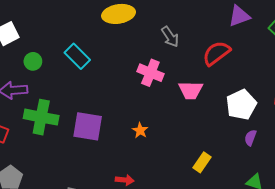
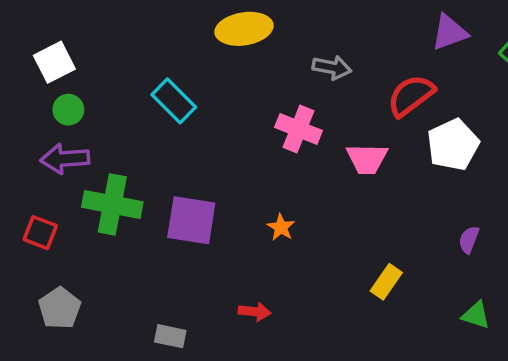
gray arrow: (170, 37) -> (332, 67), turned -45
green circle: (33, 61) -> (68, 110), moved
white pentagon: (241, 105) -> (453, 145), moved

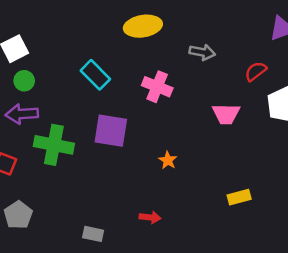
red semicircle: (411, 96) -> (256, 71), size x0.7
pink cross: (298, 129) -> (157, 87), moved
purple square: (191, 220) -> (111, 131), moved
yellow rectangle: (386, 282) -> (239, 197), turned 40

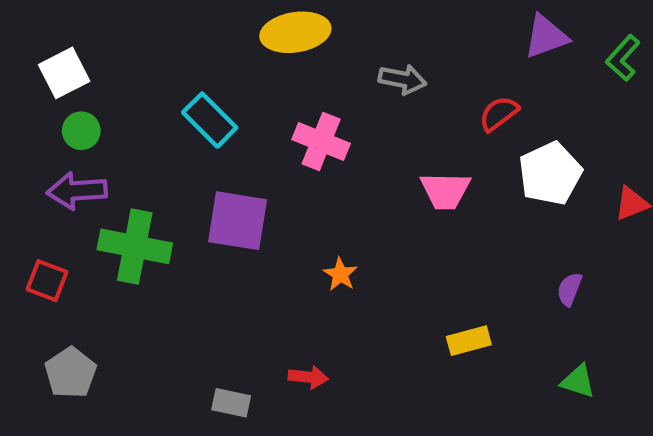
gray rectangle: (93, 234) -> (231, 403), moved

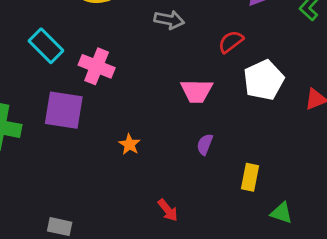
pink cross: (321, 141) -> (97, 66), moved
purple semicircle: (569, 289) -> (205, 144), moved
yellow rectangle: (469, 341) -> (250, 177), moved, turned -64
red arrow: (308, 377) -> (168, 210), moved, turned 45

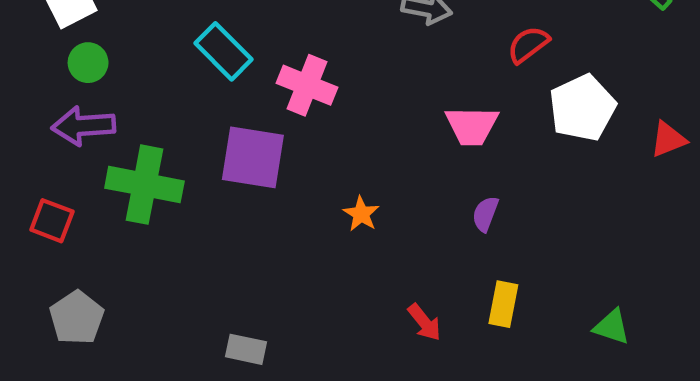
yellow rectangle: (250, 177) -> (503, 304), moved

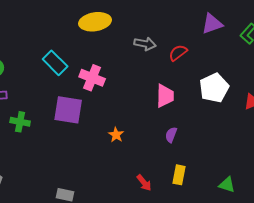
red semicircle: (528, 45) -> (178, 53), moved
pink trapezoid: (472, 126) -> (165, 96), turned -90
green cross: (144, 185) -> (20, 122), size x0.6

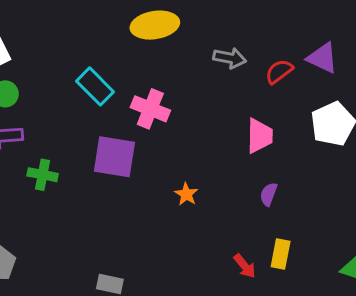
purple triangle: (212, 24) -> (322, 58), moved, turned 45
red arrow: (144, 183) -> (245, 266), moved

